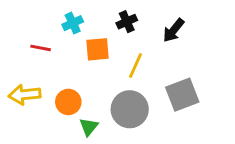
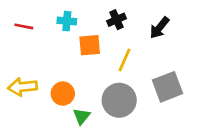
cyan cross: (73, 23) -> (67, 21), turned 30
red line: (41, 48) -> (24, 26), moved

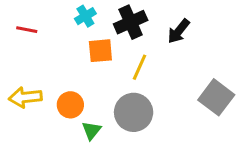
black cross: (116, 20) -> (131, 22), size x1.5
cyan cross: (67, 21) -> (85, 16), moved, turned -36
gray square: (168, 87) -> (216, 97), moved, turned -32

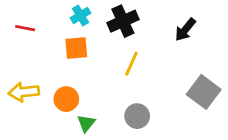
black arrow: (179, 31) -> (185, 30), moved
orange square: (100, 51) -> (76, 48), moved
gray circle: (134, 112) -> (137, 116), moved, size x0.7

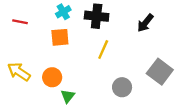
black cross: (123, 21) -> (97, 16), turned 30
yellow arrow: (24, 92) -> (19, 72), turned 40
gray circle: (137, 116) -> (122, 87), moved

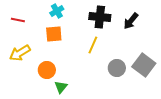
black cross: (97, 16) -> (100, 17), moved
yellow arrow: (19, 72) -> (20, 53), moved, turned -65
gray circle: (122, 87) -> (117, 68), moved

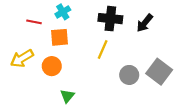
red line: (18, 20) -> (34, 22), moved
orange circle: (47, 70) -> (52, 66), moved

